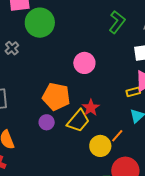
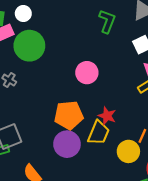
purple circle: (47, 122) -> (67, 144), size x1.6

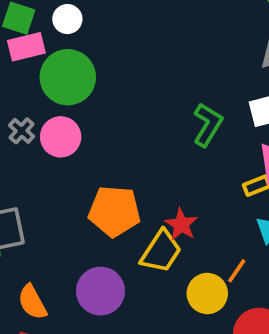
green L-shape: (107, 21) -> (208, 125), moved
pink circle: (87, 73) -> (61, 137), moved
purple circle: (67, 144) -> (100, 291), moved

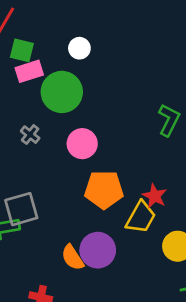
white circle: (67, 19) -> (79, 48), moved
pink circle: (61, 137) -> (82, 144), moved
orange semicircle: (32, 302) -> (73, 258), moved

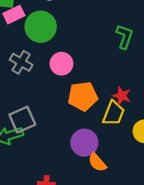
gray cross: (30, 135) -> (21, 62), size x1.5
orange semicircle: (73, 258) -> (97, 162), moved

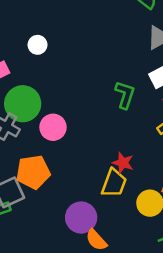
green circle: (41, 27) -> (23, 104), moved
orange pentagon: (83, 96) -> (33, 172), moved

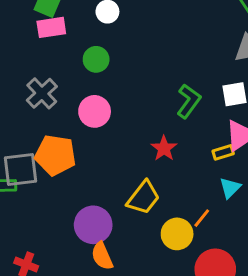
green circle: (23, 104) -> (96, 59), moved, size x0.6
red star: (123, 163) -> (164, 148), moved

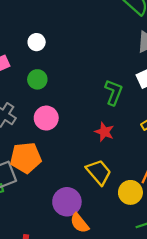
yellow trapezoid: (143, 198) -> (99, 172), turned -64

